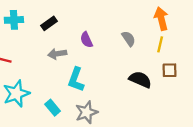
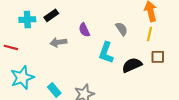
cyan cross: (14, 20) -> (27, 20), moved
cyan L-shape: (76, 80) -> (106, 53), moved
black semicircle: (140, 80) -> (132, 65), turned -48

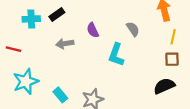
yellow line: (150, 34) -> (173, 37), moved
black semicircle: (132, 65) -> (164, 86), moved

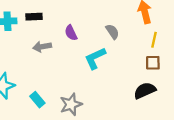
black rectangle: (57, 15) -> (34, 17), turned 32
cyan L-shape: (116, 55) -> (95, 58), turned 45

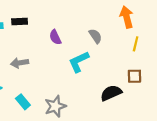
gray arrow: (42, 47) -> (20, 63), moved
brown square: (153, 63) -> (134, 76), moved
black semicircle: (145, 90) -> (111, 93), moved

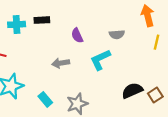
gray semicircle: (95, 36) -> (117, 34), turned 120
gray arrow: (20, 63) -> (61, 63), moved
brown square: (134, 76) -> (155, 95), moved, turned -32

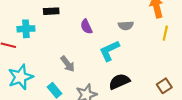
cyan cross: (17, 24) -> (26, 29), moved
gray arrow: (61, 63) -> (68, 64), moved, turned -119
black semicircle: (132, 91) -> (119, 81), moved

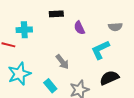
black rectangle: (51, 11) -> (56, 14), moved

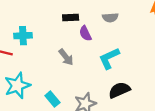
black rectangle: (56, 14) -> (71, 18), moved
gray semicircle: (115, 27) -> (110, 18), moved
gray arrow: (62, 62) -> (66, 57), moved

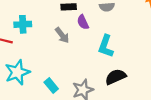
gray arrow: (66, 57) -> (62, 35), moved
cyan L-shape: (109, 58) -> (106, 46), turned -45

